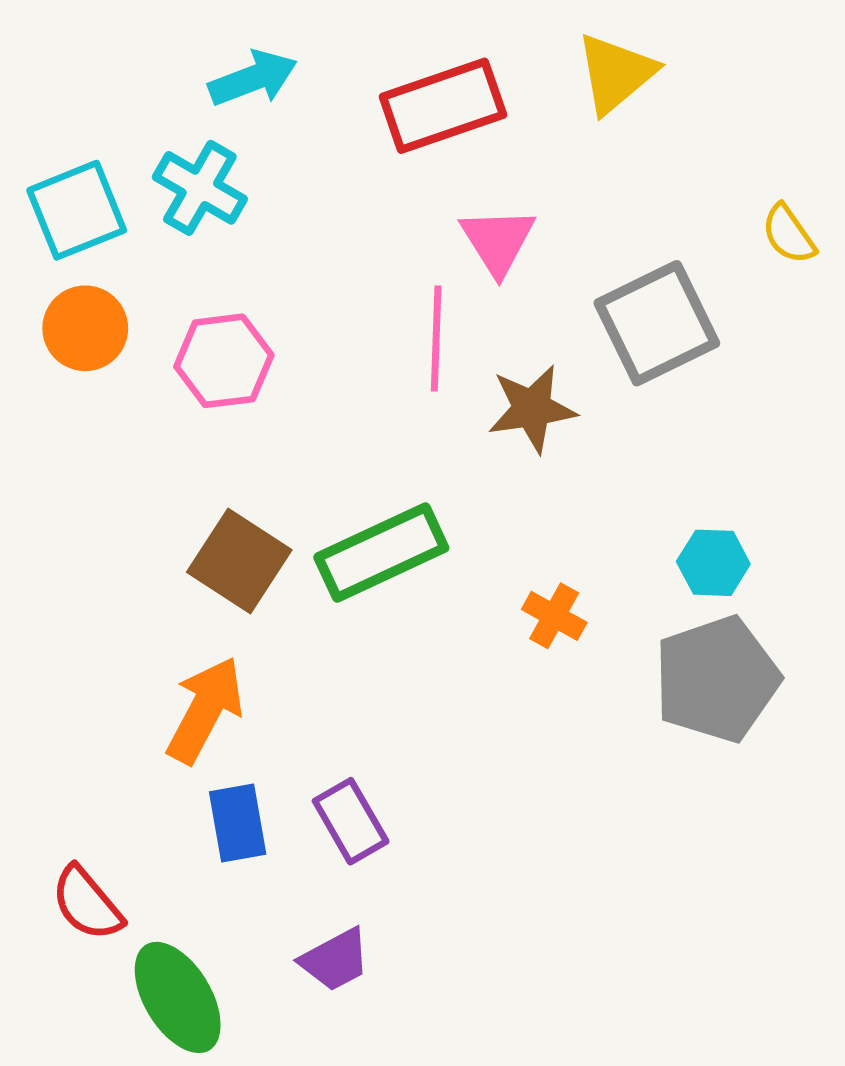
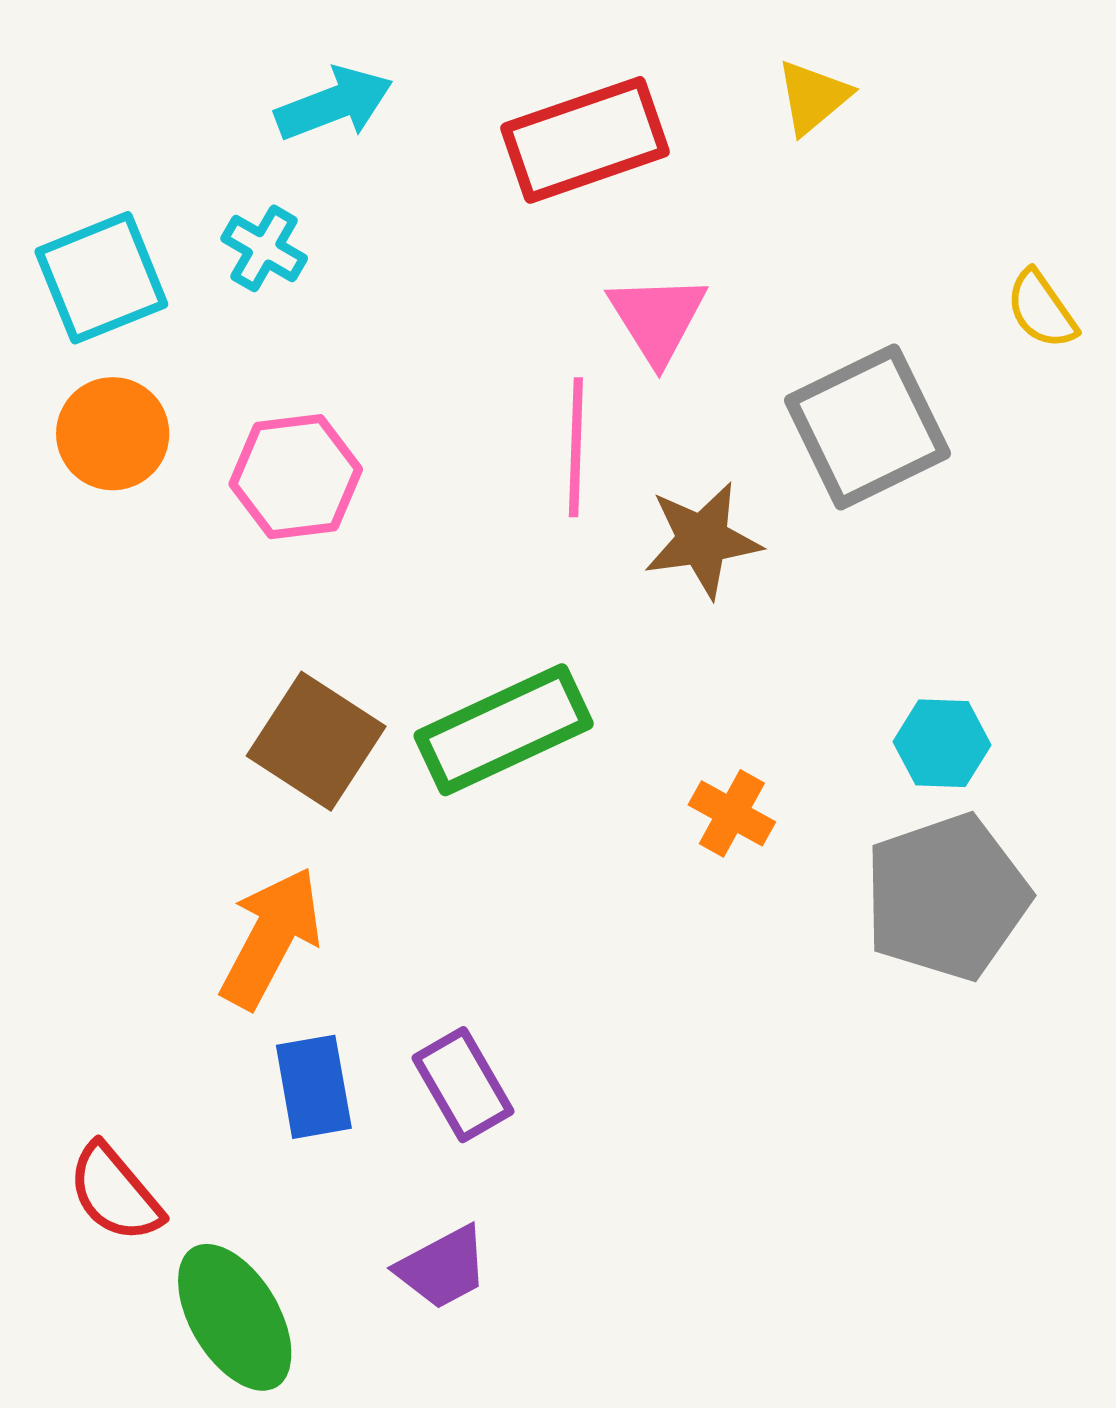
yellow triangle: (616, 73) -> (813, 97), size x0.7
cyan cross: (200, 188) -> (264, 248), size x0.7

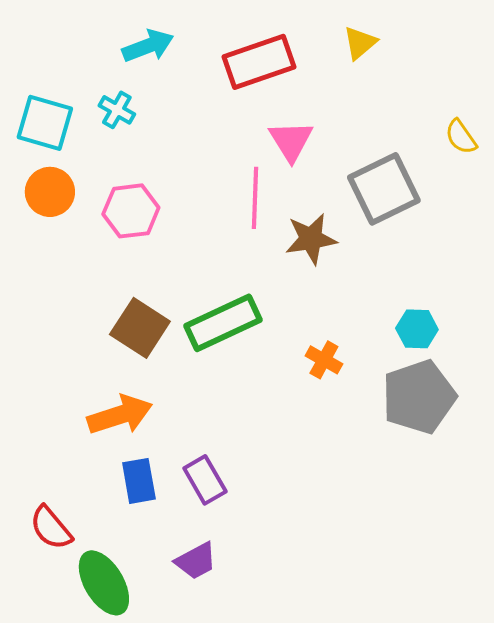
cyan square: (101, 278) -> (45, 123), turned 38
orange arrow: (271, 938) -> (120, 415), turned 44

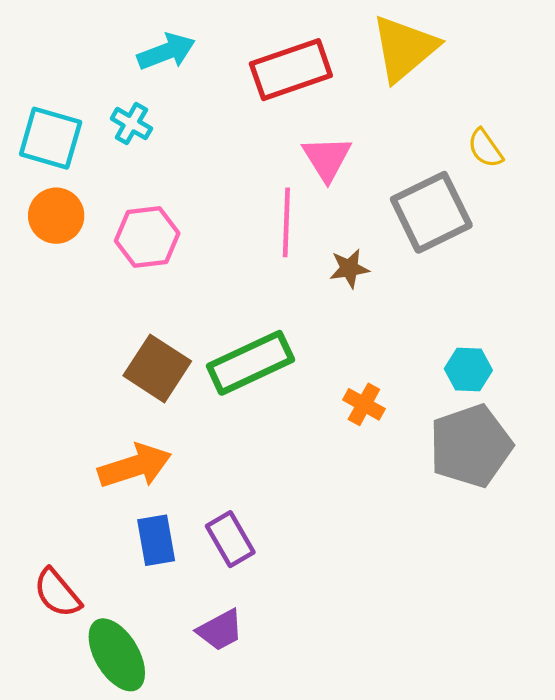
yellow triangle: (360, 43) -> (404, 48), size x1.8
yellow semicircle: (461, 137) -> (485, 148), moved
brown star: (311, 239) -> (349, 268), size x0.7

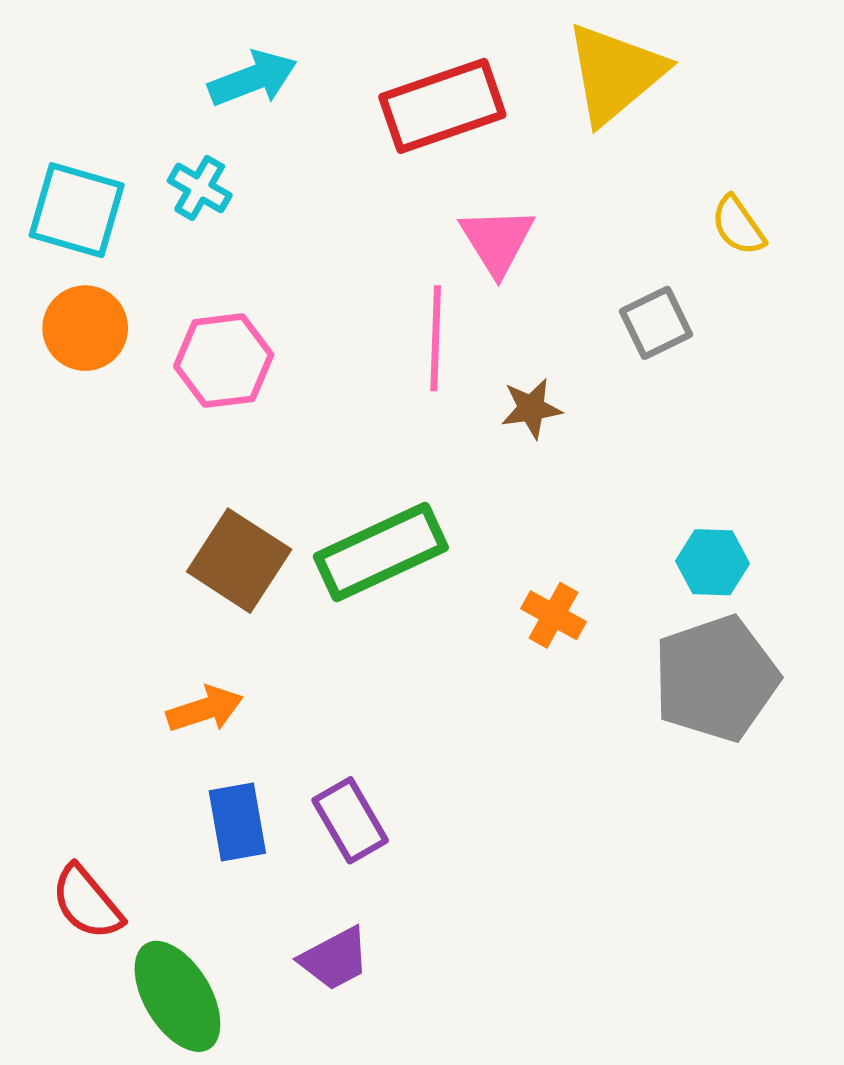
gray square: (431, 212) -> (656, 323), size x0.6
orange arrow: (135, 466) -> (205, 709), size x0.7

